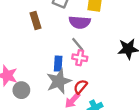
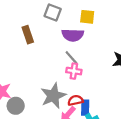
blue rectangle: (58, 64) -> (85, 108), moved
red semicircle: (80, 87) -> (75, 100), turned 40

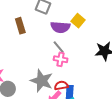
yellow square: (87, 17) -> (78, 21), moved, turned 32
gray star: (53, 96) -> (42, 81), turned -30

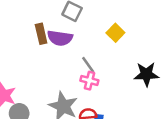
purple semicircle: (60, 27) -> (60, 38), moved

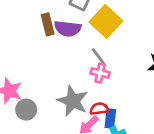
yellow square: (115, 33) -> (106, 21), moved, size x1.6

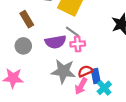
purple semicircle: (68, 29) -> (55, 42), moved
gray circle: (26, 110) -> (23, 46), moved

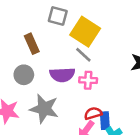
gray line: (72, 32) -> (83, 55), moved
gray star: (63, 71) -> (44, 109), moved

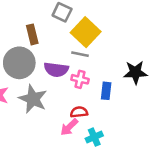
gray line: (83, 55) -> (80, 54), turned -42
gray circle: (24, 75) -> (19, 63), size x1.6
blue rectangle: (105, 121) -> (106, 91), moved

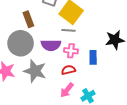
red semicircle: (79, 112) -> (68, 70), moved

